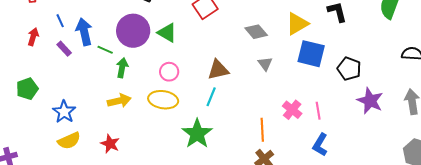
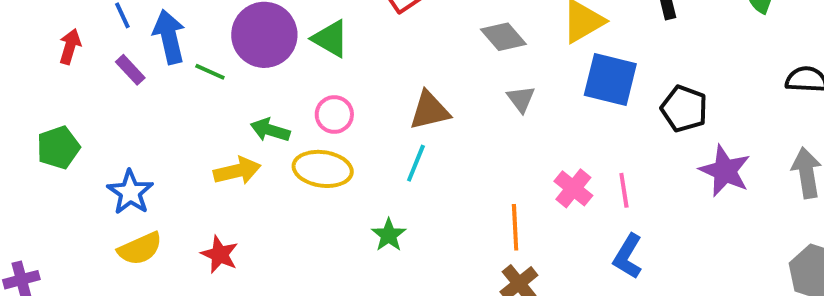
green arrow: (122, 68) -> (270, 130), moved, turned -84
green star: (197, 134) -> (389, 235), size x0.6

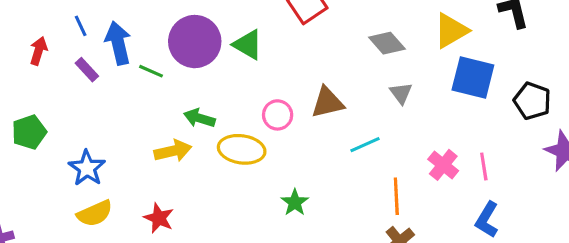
pink circle: (334, 114) -> (278, 115), moved
cyan line: (416, 163) -> (365, 145), moved, turned 44

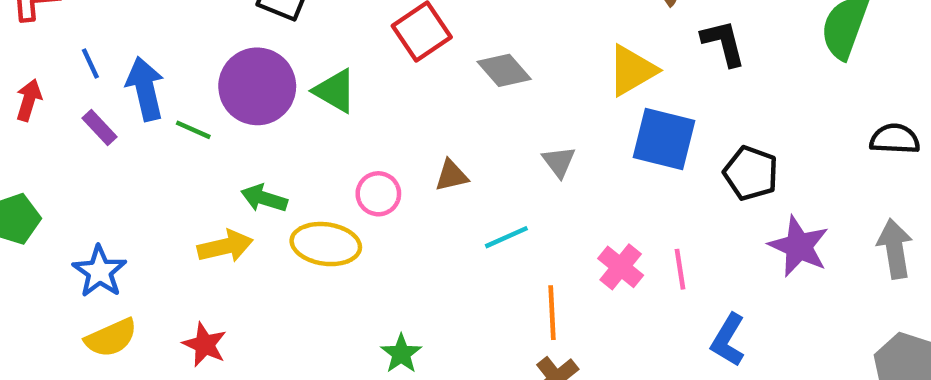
gray diamond: (387, 43) -> (504, 70), moved
brown triangle: (328, 102) -> (451, 175), size x0.7
green star: (295, 202) -> (401, 354), moved
blue L-shape: (487, 220) -> (728, 340), moved

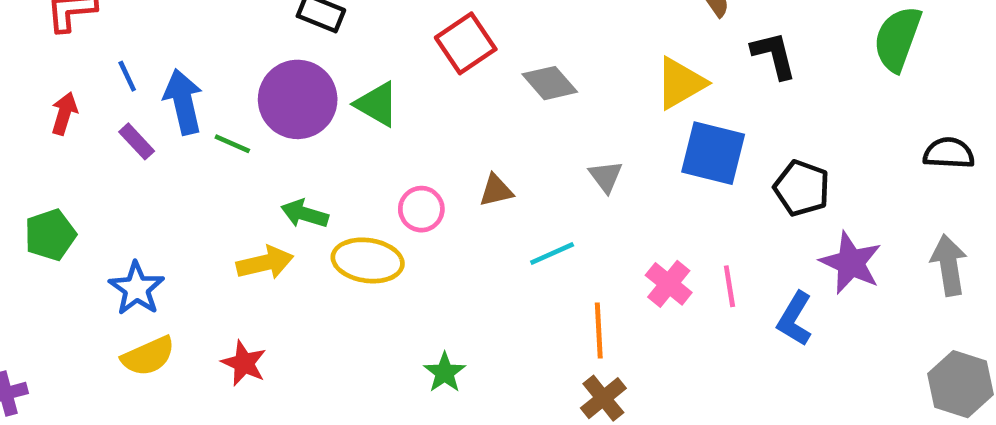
blue L-shape: (728, 340) -> (795, 319), moved

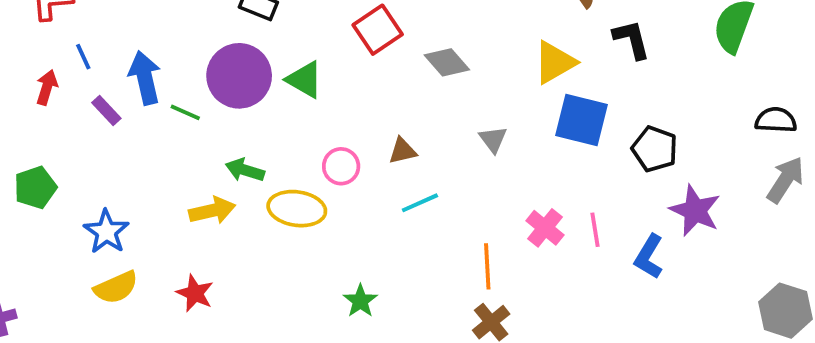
blue line: (127, 76) -> (83, 57), moved
cyan line: (552, 253) -> (420, 203), moved
gray arrow: (949, 265) -> (785, 180), moved, turned 42

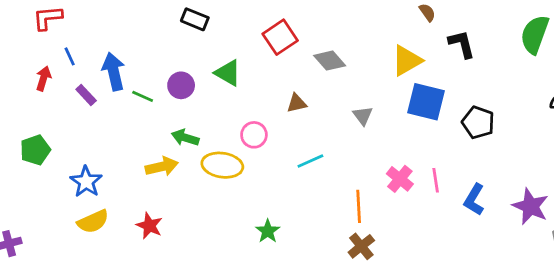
purple circle: (239, 76) -> (181, 85), moved, size x0.6
brown triangle: (403, 151) -> (297, 103), moved
purple star: (695, 211) -> (531, 206), moved

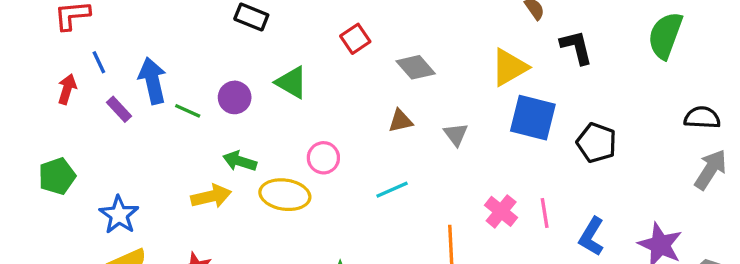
red square: (280, 37) -> (355, 39), size x0.7
brown triangle: (297, 103) -> (400, 121), moved

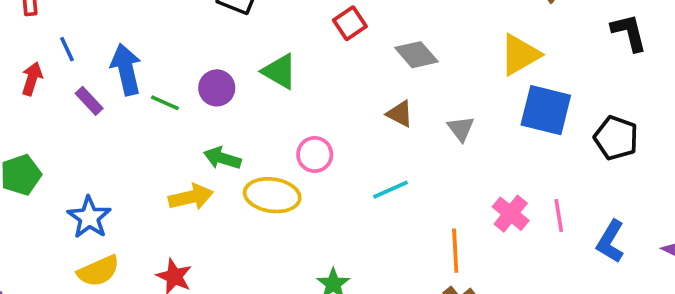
black L-shape: (576, 47) -> (629, 32), moved
brown triangle: (400, 121) -> (400, 114), turned 40

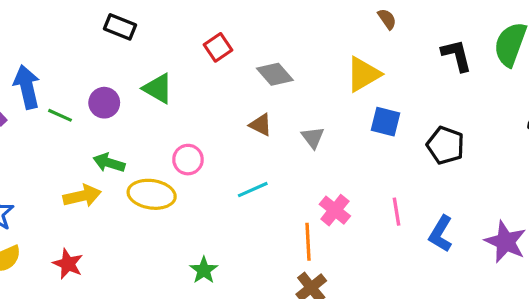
blue square: (546, 110) -> (385, 122), size x0.7
pink cross: (511, 214) -> (335, 210), moved

